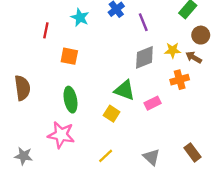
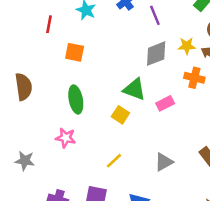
orange cross: (180, 80) -> (194, 78), turned 30
pink star: (61, 135) -> (66, 138), size x0.7
gray triangle: (151, 157) -> (164, 162), turned 48

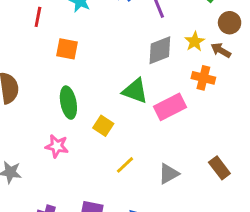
yellow star: (187, 46) -> (195, 42), turned -30
pink rectangle: (165, 103) -> (170, 107), size x1.5
yellow square: (120, 115) -> (103, 126), moved
yellow line: (114, 161) -> (125, 165), moved

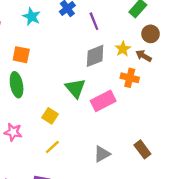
green triangle: (135, 91) -> (75, 88), turned 30
green ellipse: (68, 103) -> (17, 85), moved
yellow line: (125, 165) -> (52, 147), moved

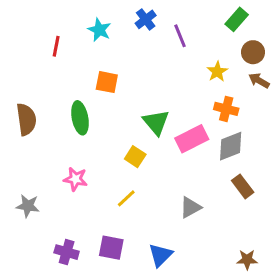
orange square: (21, 55) -> (107, 82), moved
gray diamond: (95, 56) -> (231, 146), moved
brown arrow: (144, 56) -> (259, 81), moved
yellow square: (50, 116) -> (135, 157), moved
brown rectangle: (142, 149) -> (243, 186), moved

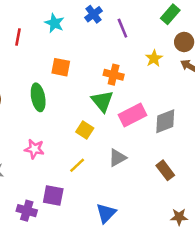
orange cross: (226, 109) -> (114, 75), moved
brown rectangle: (243, 186) -> (165, 170), moved
gray triangle: (190, 207) -> (117, 158), moved
purple square: (111, 248) -> (53, 196), moved

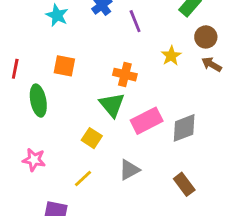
red line: (18, 37) -> (15, 69), moved

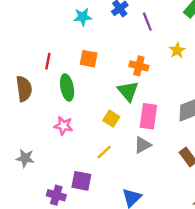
cyan star: (57, 15) -> (83, 17), turned -30
pink rectangle: (147, 121) -> (148, 116), moved, turned -55
pink star: (34, 160) -> (63, 126), moved

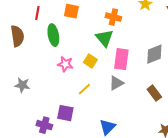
pink star: (63, 126) -> (65, 64), moved
gray star: (25, 158) -> (22, 85), moved

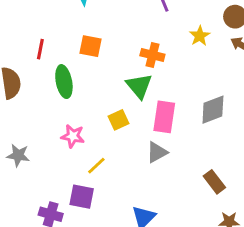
yellow square: (90, 61) -> (119, 120), turned 32
pink star: (65, 64) -> (73, 136), moved
yellow line: (84, 89) -> (96, 166), moved
brown rectangle: (154, 93) -> (214, 182), moved

